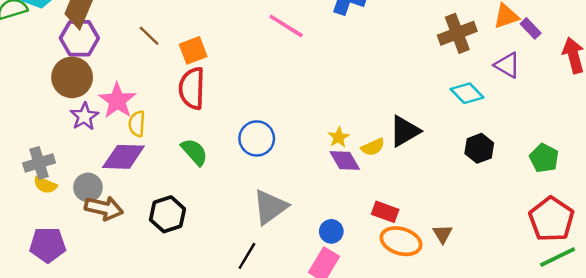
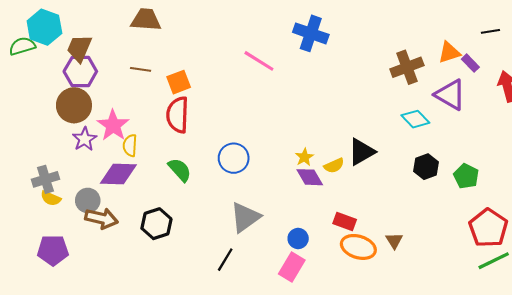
brown line: (149, 36) -> (141, 69), turned -36
purple triangle: (507, 65) -> (450, 95), size x1.4
green pentagon: (544, 158) -> (466, 176), moved

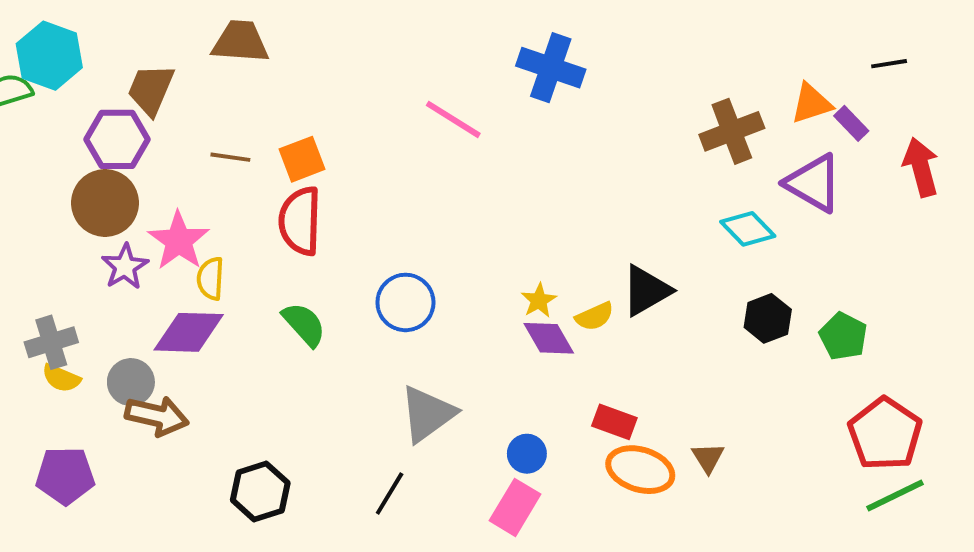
brown trapezoid: (79, 48) -> (151, 90), moved
brown line: (141, 69) -> (230, 157), moved
black hexagon: (156, 224) -> (260, 492), moved

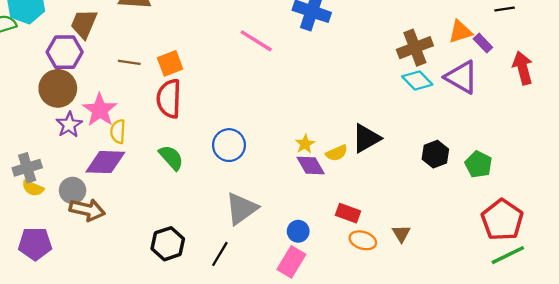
cyan diamond: (748, 229) -> (417, 80), moved
orange ellipse: (640, 470) -> (363, 240), size x0.7
black hexagon: (260, 492) -> (168, 244), moved

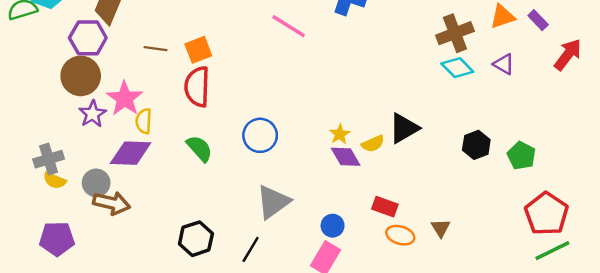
purple rectangle: (483, 43) -> (538, 20), moved
red arrow: (523, 68) -> (568, 55), turned 52
purple triangle: (461, 77) -> (504, 64), size x0.6

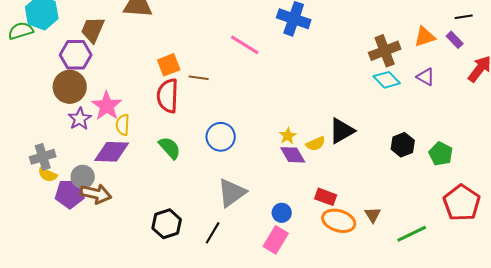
brown line: (156, 49) -> (199, 78), moved
orange ellipse: (400, 235) -> (339, 221), size x1.4
purple pentagon: (57, 239) -> (70, 194), moved
green line: (552, 251) -> (412, 234), moved

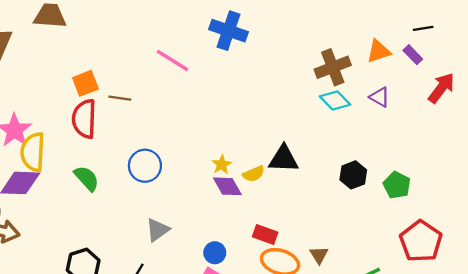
yellow semicircle: (123, 125) -> (33, 152), size x1.6
black triangle: (342, 131) -> (283, 159), turned 32
gray triangle: (232, 193) -> (158, 230), size x0.7

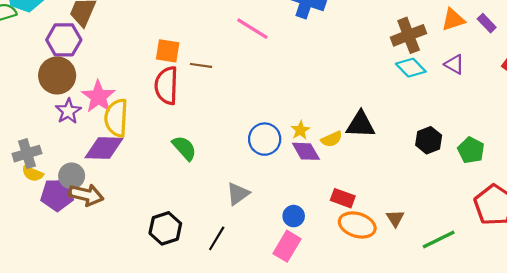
orange square: (85, 83) -> (168, 51), turned 30
blue circle: (145, 166) -> (265, 139), moved
green semicircle: (87, 178) -> (184, 148), moved

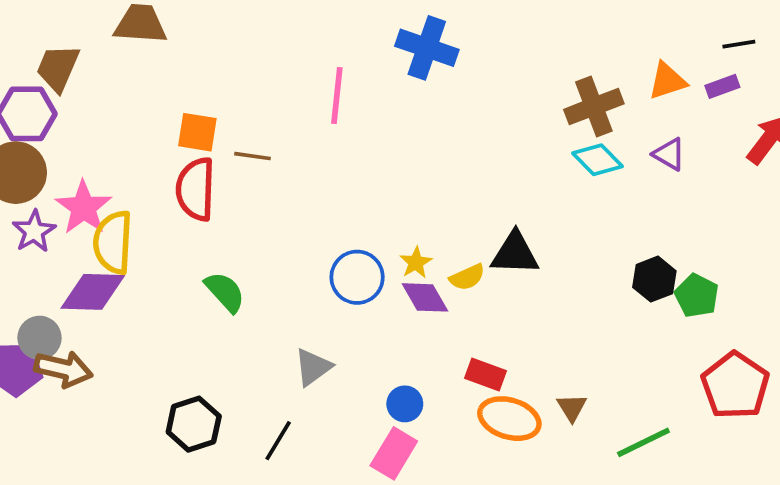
purple rectangle: (487, 23) -> (722, 86), turned -66
pink line: (252, 29) -> (337, 96), turned 64
black hexagon: (429, 140) -> (654, 279), moved

